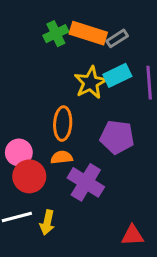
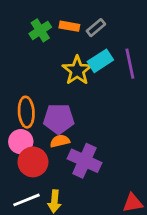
orange rectangle: (88, 33) -> (69, 26), size x0.6
orange ellipse: (63, 124) -> (26, 112), moved
purple pentagon: (117, 137) -> (59, 119), moved

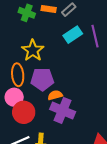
green cross: (40, 30) -> (27, 13), turned -35
yellow star: (77, 70) -> (33, 50), moved
orange semicircle: (60, 141) -> (55, 95), moved

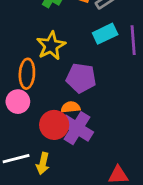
purple pentagon: (42, 79) -> (81, 78), moved
red circle: (24, 112) -> (54, 125), moved

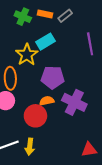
cyan rectangle: (105, 34) -> (46, 42), moved
purple cross: (77, 128) -> (74, 102), moved

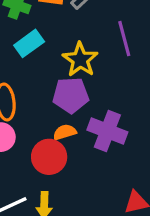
cyan rectangle: (46, 42) -> (29, 43), moved
yellow star: (27, 55) -> (80, 60), moved

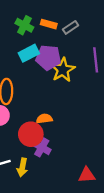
purple pentagon: (71, 95) -> (48, 58), moved
purple cross: (107, 131) -> (42, 147), moved, size x0.7

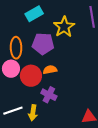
purple pentagon: (48, 58) -> (43, 44), moved
red circle: (31, 134) -> (31, 76), moved

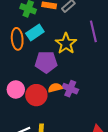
orange ellipse: (16, 48) -> (17, 39), moved
purple cross: (49, 95) -> (70, 89), moved

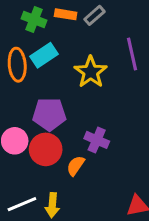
purple pentagon: (46, 62) -> (49, 114), moved
orange semicircle: (55, 88) -> (76, 166), moved, turned -40

